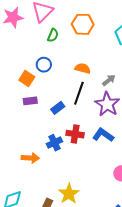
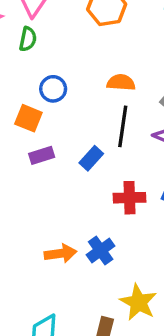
green semicircle: (53, 35) -> (28, 39), moved
blue cross: (54, 143) -> (101, 250), moved

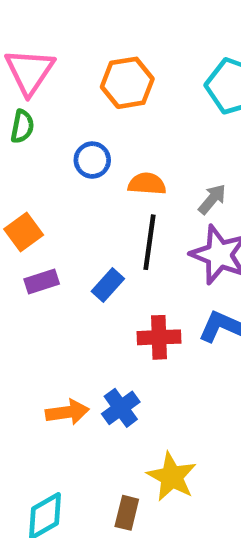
blue circle: (53, 89) -> (92, 160), moved
orange square: (28, 118) -> (24, 232), turned 32

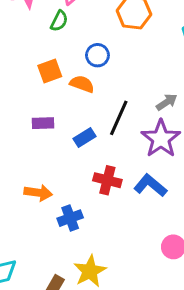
orange semicircle: (147, 184) -> (82, 84), moved
orange square: (24, 232) -> (50, 71), moved
orange arrow: (67, 412) -> (38, 193), moved

